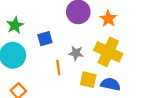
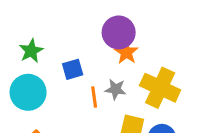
orange star: (108, 19) -> (126, 52), moved
orange line: (58, 67) -> (94, 97), moved

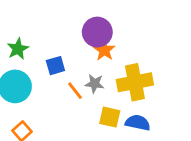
yellow cross: (160, 88) -> (135, 82), turned -36
orange line: (94, 97) -> (75, 91), turned -30

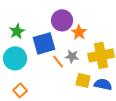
purple circle: (97, 32) -> (62, 20), moved
blue square: (55, 66) -> (44, 43), size x1.6

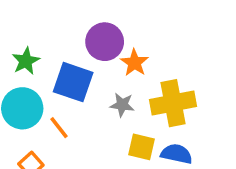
blue square: (44, 43) -> (73, 82), turned 35
orange line: (58, 61) -> (59, 128), moved

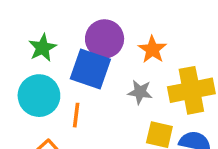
purple circle: (105, 42) -> (105, 39), moved
orange line: (59, 128) -> (76, 115), turned 45

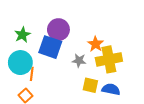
orange star: (152, 49) -> (96, 44), moved
orange line: (76, 115) -> (32, 74), moved

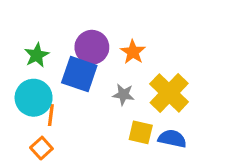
orange star: (96, 44) -> (133, 52), moved
yellow cross: (109, 59) -> (169, 93), turned -35

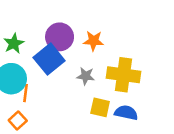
orange star: (133, 52) -> (93, 41), turned -30
blue square: (79, 74) -> (49, 59), turned 32
yellow cross: (169, 93) -> (124, 75), turned -36

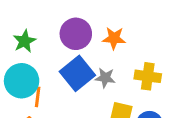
blue square: (49, 59) -> (77, 73), moved
yellow cross: (124, 75) -> (148, 76), size x0.7

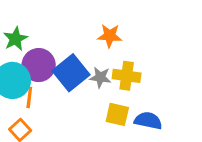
purple circle: (76, 34) -> (39, 65), moved
yellow cross: (148, 76) -> (127, 76), moved

